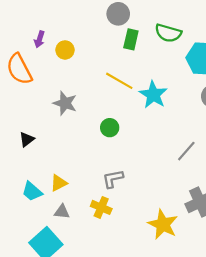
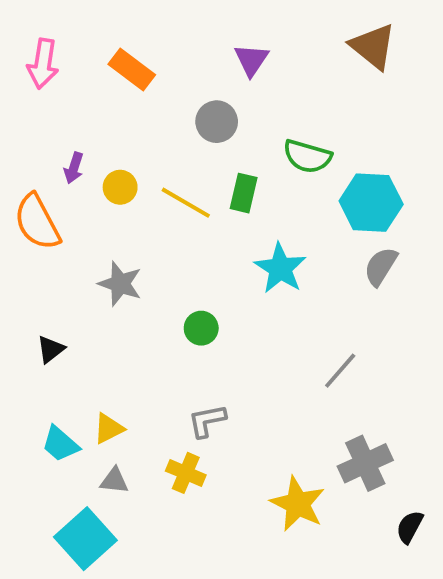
green rectangle: (131, 39) -> (244, 193), moved
yellow line: (119, 81) -> (186, 203), moved

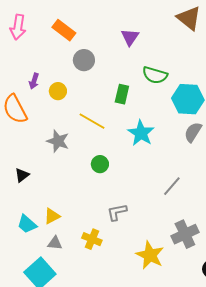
purple triangle: (251, 60) -> (130, 37), moved
gray circle: (217, 122) -> (84, 60), moved
yellow line: (186, 203) -> (92, 121), moved
gray L-shape: (207, 421) -> (117, 212), moved

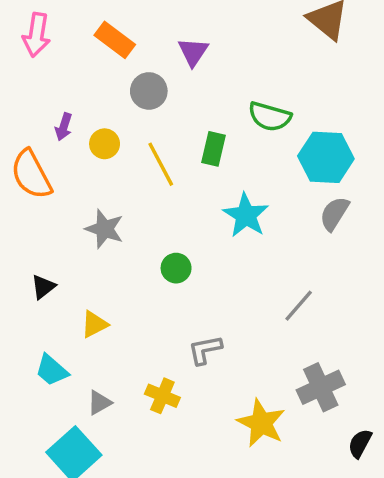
purple triangle: (130, 37) -> (193, 52), moved
yellow line: (92, 121) -> (161, 164), moved, turned 32
yellow triangle: (52, 216) -> (94, 324), moved
gray triangle: (55, 243) -> (99, 403), turned -35

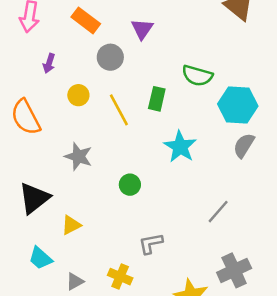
purple arrow: (64, 127) -> (49, 63), moved
black triangle: (43, 287) -> (34, 198), size x1.8

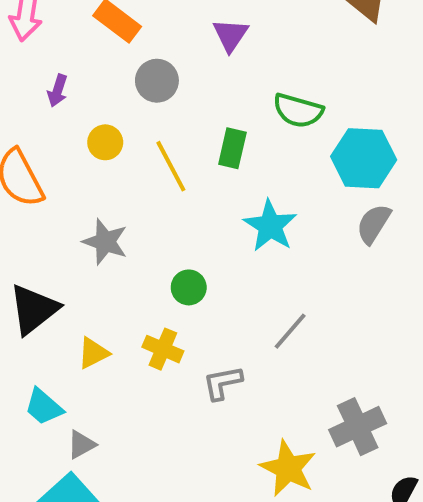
purple triangle: (142, 29) -> (230, 35), moved
gray line: (218, 212) -> (290, 331), moved
yellow cross: (120, 277) -> (163, 349), moved
gray triangle: (75, 281) -> (81, 444), moved

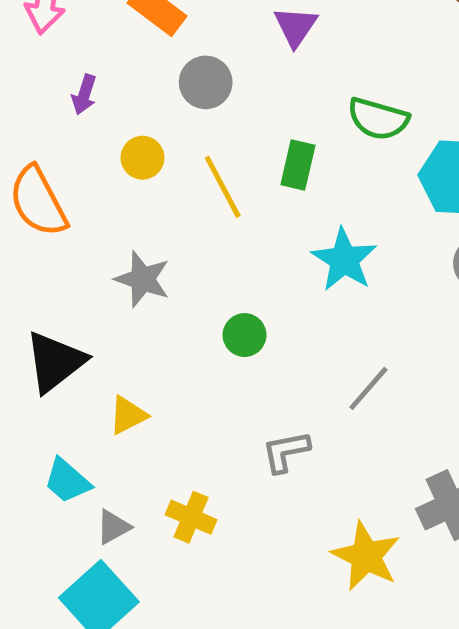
yellow cross: (163, 349) -> (191, 517), moved

